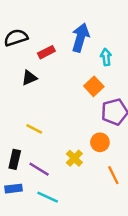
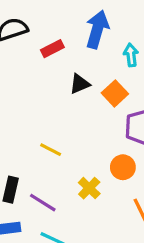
black triangle: (29, 78) -> (80, 84), moved
yellow line: (34, 129) -> (51, 150), moved

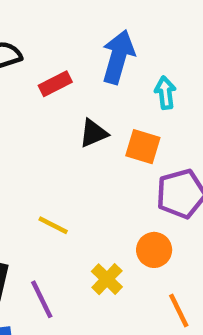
orange square: (115, 93) -> (143, 147), turned -30
purple line: (43, 203) -> (42, 299), turned 32

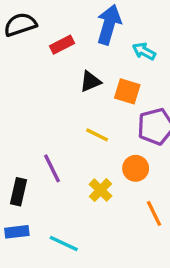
cyan arrow: (165, 93) -> (144, 51), turned -55
yellow line: (53, 225) -> (97, 135), moved
purple line: (42, 299) -> (52, 168), moved

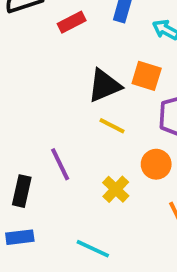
black triangle: (90, 81) -> (104, 85), moved, size x1.4
cyan line: (64, 244) -> (93, 249), moved

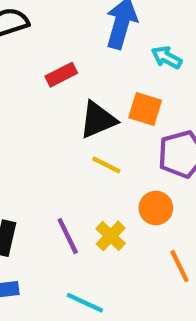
red rectangle: (72, 22) -> (61, 75), moved
purple line: (60, 164) -> (68, 236), moved

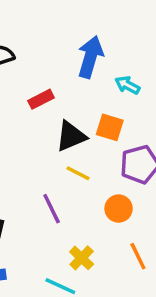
purple line: (68, 236) -> (52, 209), moved
yellow cross: (111, 236) -> (82, 258), moved

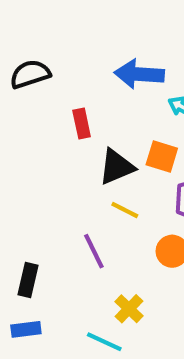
blue arrow: (90, 57) -> (139, 74), turned -102
red rectangle: (41, 99) -> (82, 124), turned -75

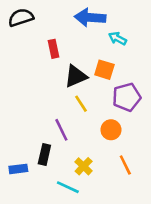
yellow line: (125, 210) -> (81, 104), turned 30
black rectangle: (28, 280) -> (44, 155), moved
blue rectangle: (26, 329) -> (18, 169), moved

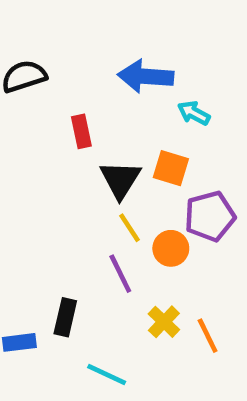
black triangle: (76, 76) -> (120, 180), turned -35
purple line: (61, 130) -> (120, 274), moved
orange circle: (111, 130) -> (171, 248), moved
yellow cross: (84, 166) -> (164, 322), moved

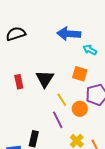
red rectangle: (81, 131) -> (19, 82), moved
black triangle: (120, 180) -> (45, 79), moved

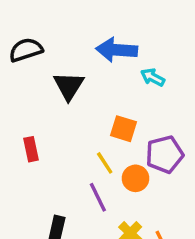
orange square: (80, 74) -> (123, 129), moved
black triangle: (45, 79) -> (69, 86), moved
red rectangle: (19, 82) -> (31, 149), moved

